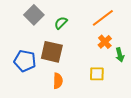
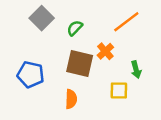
orange cross: (105, 42) -> (105, 51), moved
brown square: (52, 52) -> (80, 63), moved
green arrow: (120, 55) -> (136, 70), moved

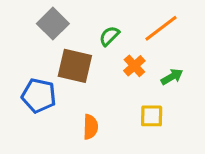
green semicircle: (75, 28) -> (109, 36), moved
brown square: (80, 63) -> (75, 66), moved
green arrow: (136, 70) -> (172, 77), moved, turned -105

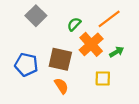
brown square: (75, 66) -> (60, 59), moved
orange cross: (134, 66) -> (91, 44), size x1.6
orange semicircle: (90, 127) -> (61, 86), turned -35

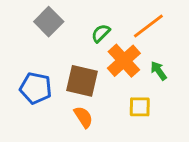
green arrow: (117, 52) -> (159, 71), turned -96

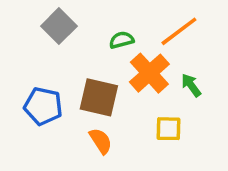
green semicircle: (101, 33) -> (122, 40), turned 30

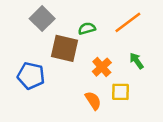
orange cross: (149, 73) -> (102, 67), moved, size x0.7
brown square: (99, 97) -> (65, 48), moved
orange semicircle: (101, 141) -> (93, 101), moved

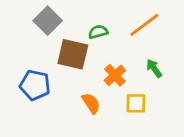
orange semicircle: (93, 101) -> (91, 103), moved

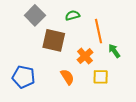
orange line: (144, 25) -> (99, 31), moved, turned -65
green semicircle: (98, 32) -> (73, 15), moved
blue pentagon: (35, 85) -> (24, 77), moved

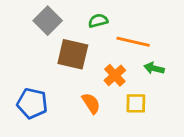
orange line: (99, 31) -> (133, 42), turned -65
green arrow: (114, 51) -> (154, 68), turned -40

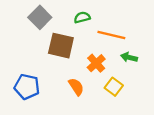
yellow square: (136, 103) -> (114, 87), turned 36

